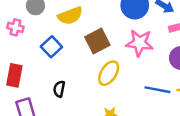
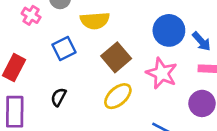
brown square: (97, 41) -> (116, 57), turned -30

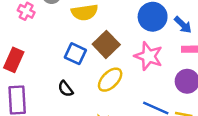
blue square: (64, 48) -> (75, 54), moved, turned -35
black semicircle: (59, 97) -> (66, 89), moved, turned -63

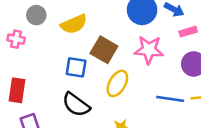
black semicircle: (66, 89) -> (76, 105), size x1.6

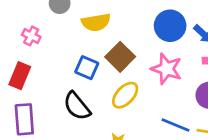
pink cross: (16, 39) -> (31, 36), moved

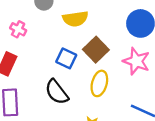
yellow ellipse: (125, 95) -> (99, 83), turned -30

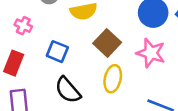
blue square: (66, 58) -> (57, 52), moved

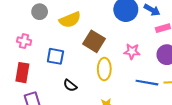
pink star: (151, 53) -> (132, 51), moved, size x0.7
black semicircle: (68, 90) -> (70, 85), size x0.6

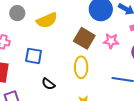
brown square: (94, 41) -> (84, 38), moved
pink star: (132, 51) -> (111, 41), moved

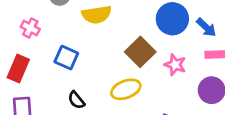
yellow ellipse: (81, 67) -> (126, 89), turned 55

